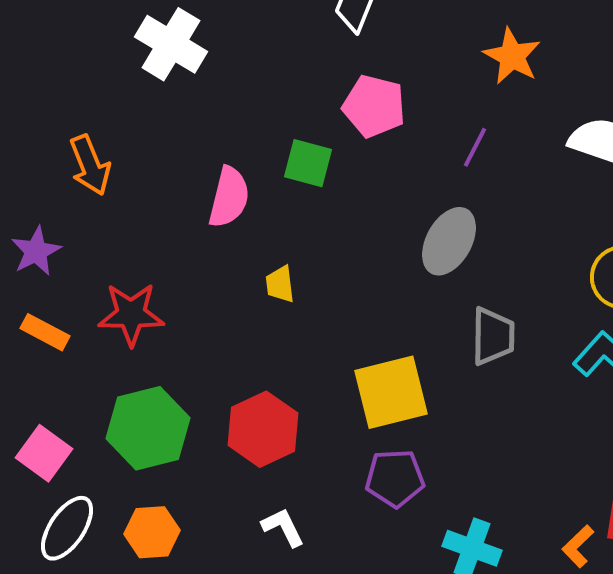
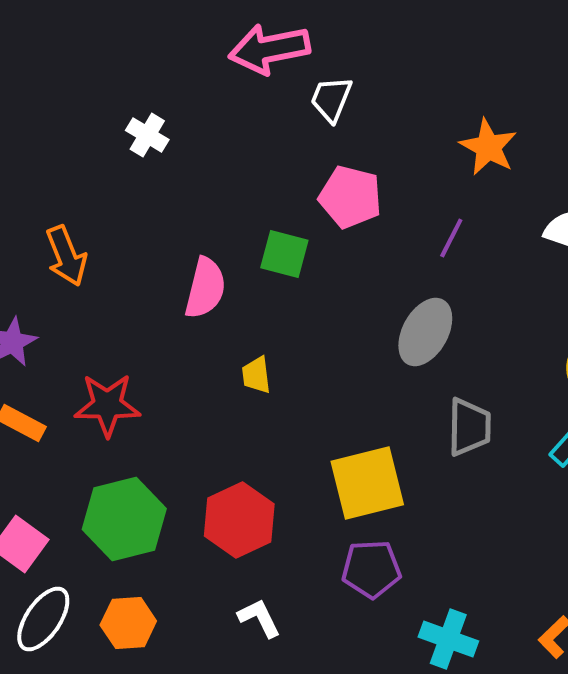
white cross: (171, 44) -> (147, 135), size x0.6

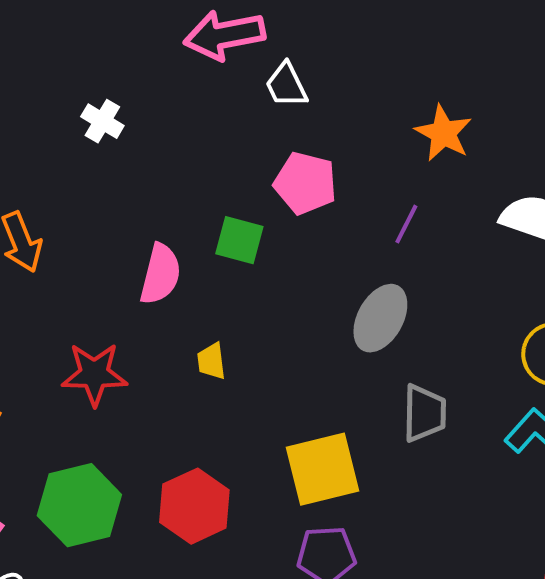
white trapezoid: (331, 99) -> (286, 85), turned -48
red star: (107, 405) -> (94, 374), moved

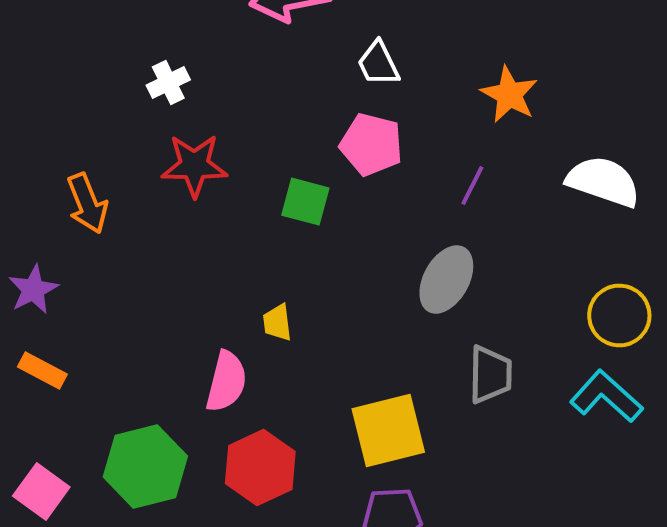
white trapezoid: (286, 85) -> (378, 64), moved
white cross: (102, 121) -> (168, 82), turned 33
pink semicircle: (160, 274) -> (226, 382), moved
red star: (94, 374) -> (194, 166), moved

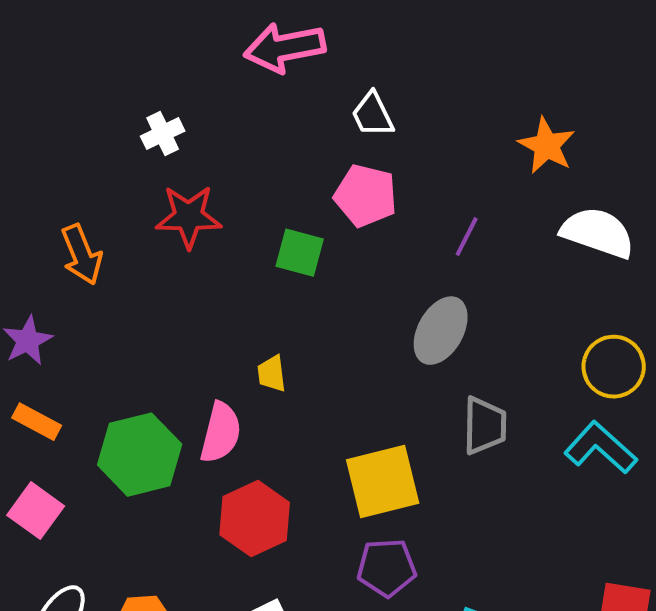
orange star: (509, 94) -> (547, 146), moved
green hexagon: (145, 466) -> (140, 455), moved
pink square: (41, 492) -> (36, 511), moved

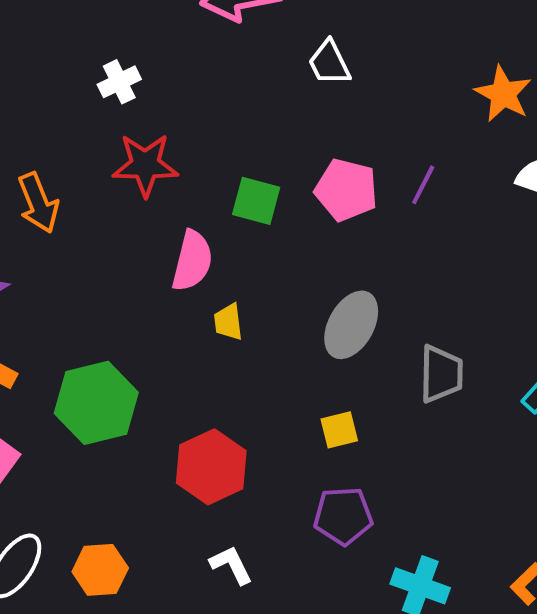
pink pentagon: (366, 196) -> (346, 190), moved
gray ellipse: (441, 331) -> (351, 325), moved
pink semicircle: (221, 433) -> (192, 261), moved
yellow square: (383, 482) -> (339, 430), size x0.5

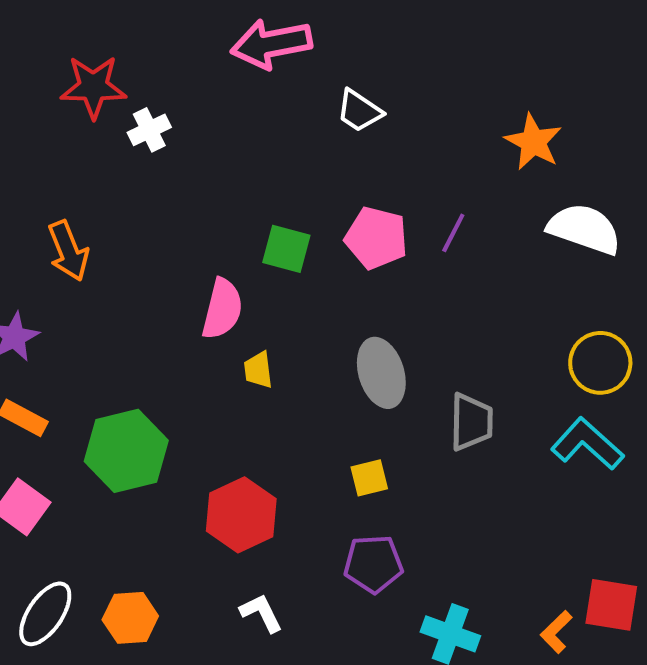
white trapezoid: (329, 63) -> (359, 111), turned -30
red star: (145, 165) -> (93, 87), moved
gray ellipse: (351, 325) -> (381, 373), turned -46

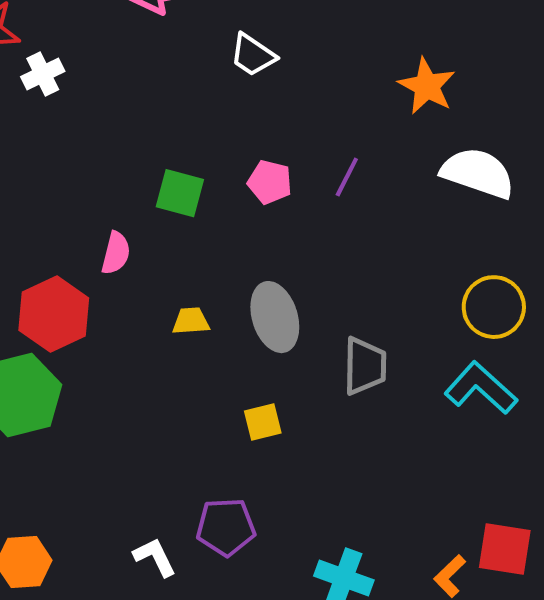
pink pentagon: (376, 238) -> (270, 182), size x0.7
pink semicircle: (222, 309) -> (116, 253), size x0.7
yellow trapezoid: (258, 370) -> (191, 321), moved, turned 93
red hexagon: (241, 515) -> (54, 314), moved
purple pentagon: (373, 564) -> (226, 527), moved

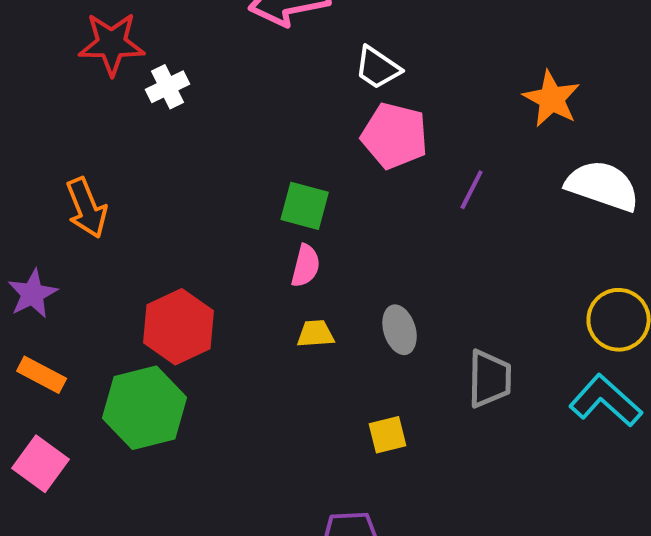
pink pentagon: (270, 182) -> (395, 136), moved, size x1.5
pink semicircle: (116, 253) -> (306, 266), moved
gray ellipse: (275, 317) -> (400, 330), size x0.7

